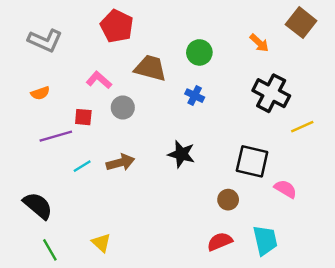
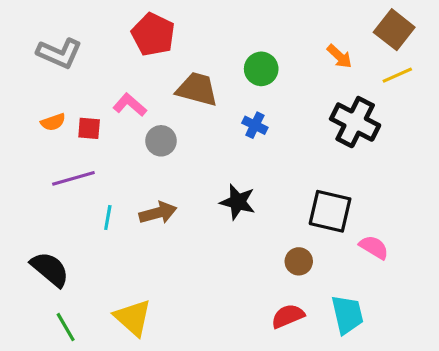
red square: (83, 117) -> (89, 128), moved
yellow line: (302, 127) -> (397, 75), moved
cyan line: (82, 166) -> (108, 218), turned -48
yellow triangle: (101, 243) -> (133, 318), size x1.5

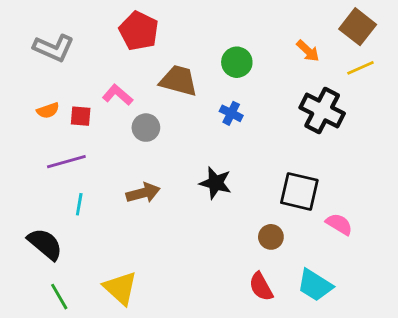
cyan line: (108, 218) -> (79, 204), moved
cyan trapezoid: (347, 315) -> (315, 285), turned 135
red semicircle: (288, 316) -> (261, 287), turned -96

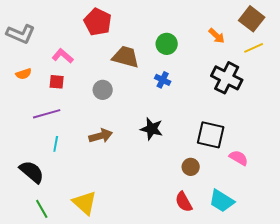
gray L-shape: (54, 48) -> (21, 34), moved
pink L-shape: (118, 95) -> (63, 56), moved
orange semicircle: (48, 110) -> (24, 74), moved

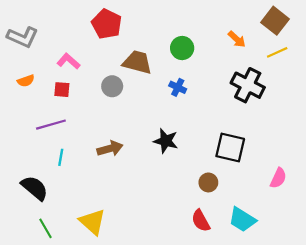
gray circle: (103, 90) -> (112, 86), moved
pink semicircle: (239, 158) -> (278, 178), moved, turned 84

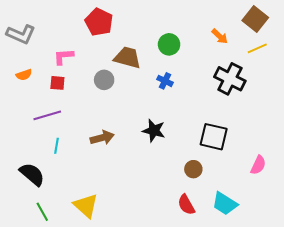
pink L-shape: (68, 61) -> (64, 57), turned -45

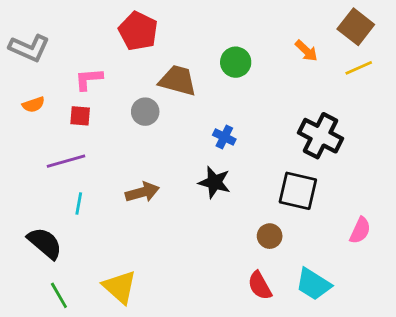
black cross: (230, 79) -> (321, 136), moved
blue cross: (165, 81) -> (224, 137), moved

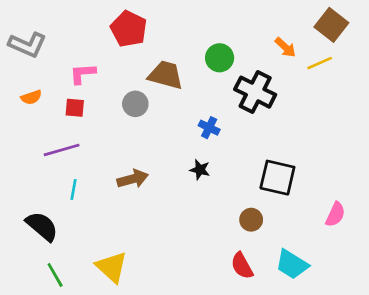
yellow line: (359, 68) -> (320, 63), moved
black cross: (321, 136) -> (255, 92), moved
black star: (214, 182) -> (200, 170), size x0.7

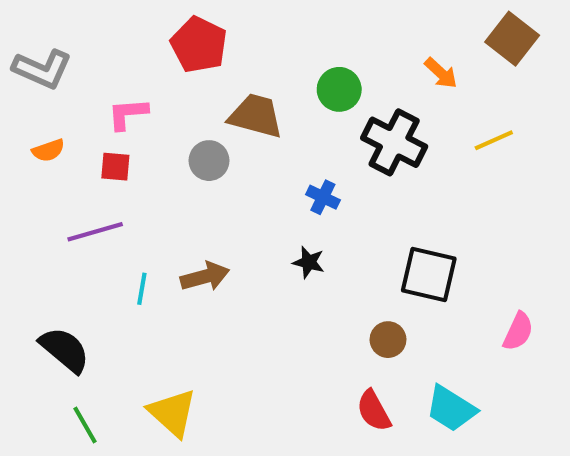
yellow line: (320, 63) -> (494, 140), moved
cyan line: (73, 189) -> (142, 289), moved

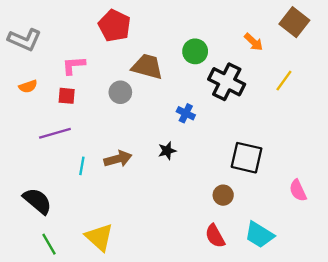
yellow line: (494, 140) -> (284, 81), turned -30
black star: (309, 262) -> (167, 151), moved, turned -30
pink semicircle: (518, 331) -> (298, 190), turned 130

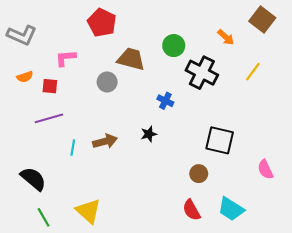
red square: (67, 96) -> (50, 86), moved

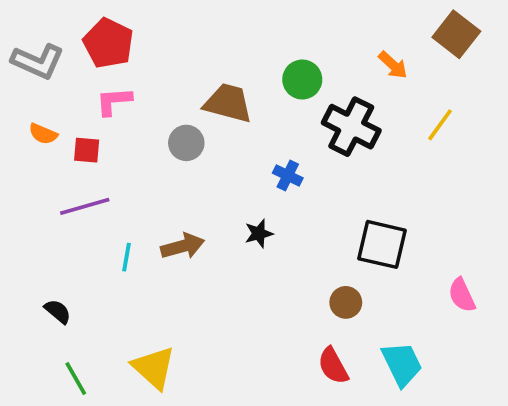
red pentagon: (102, 23) -> (108, 43), moved
orange semicircle: (25, 77) -> (43, 134), turned 42
black semicircle: (33, 179) -> (58, 311), size x0.6
cyan trapezoid: (231, 209) -> (402, 364), turned -148

